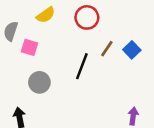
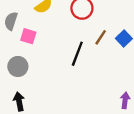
gray circle: (39, 82) -> (18, 66), moved

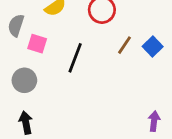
black line: (77, 54) -> (75, 58), moved

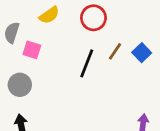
black line: (75, 58) -> (87, 63), moved

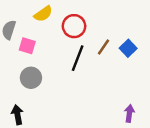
red circle: (93, 18) -> (74, 26), moved
gray circle: (20, 85) -> (31, 78), moved

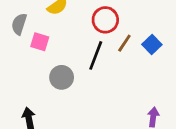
red circle: (74, 26) -> (105, 20), moved
gray circle: (31, 78) -> (62, 77), moved

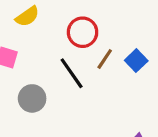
black line: (96, 55) -> (72, 73), turned -56

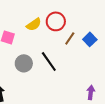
yellow semicircle: (27, 16) -> (34, 24), moved
black line: (72, 73) -> (49, 61), moved

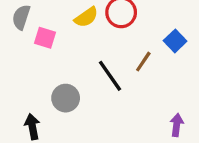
brown line: (70, 38) -> (143, 62), moved
gray circle: (24, 63) -> (66, 98), moved

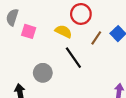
yellow semicircle: (86, 17) -> (63, 31), moved, turned -119
brown line: (143, 62) -> (96, 38), moved

